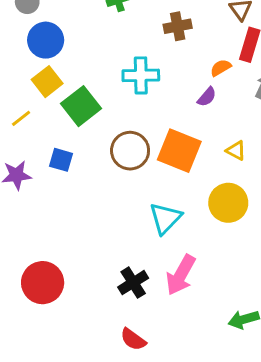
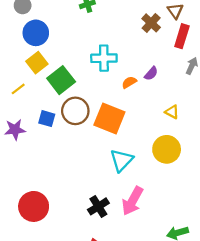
brown cross: (178, 26) -> (151, 23), moved, turned -36
orange semicircle: (221, 68) -> (129, 82), moved
brown circle: (130, 151) -> (75, 111), moved
orange square: (179, 151) -> (109, 119), moved

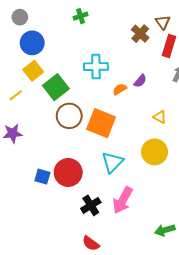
blue square: (47, 119) -> (42, 177), moved
red circle: (34, 206) -> (68, 172), moved

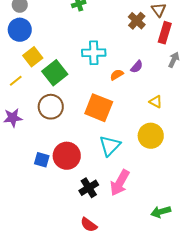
blue circle: (32, 43) -> (20, 30), moved
brown circle: (69, 116) -> (51, 107), moved

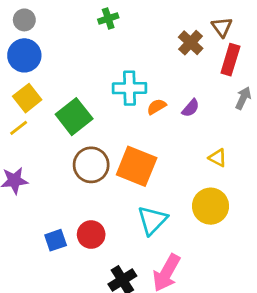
yellow square: (33, 57) -> (27, 98), moved
orange semicircle: (117, 75) -> (156, 107), moved
brown circle: (51, 107) -> (91, 165), moved
red circle: (67, 156) -> (91, 235), size x0.7
blue square: (42, 160) -> (56, 240), turned -35

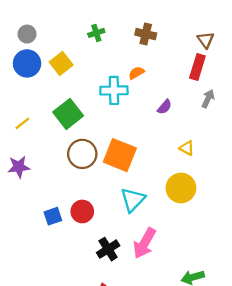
brown triangle: (222, 27) -> (206, 40), moved
brown cross: (191, 43) -> (146, 34), moved, turned -30
yellow square: (27, 98) -> (61, 63), moved
orange semicircle: (156, 107) -> (136, 73), moved

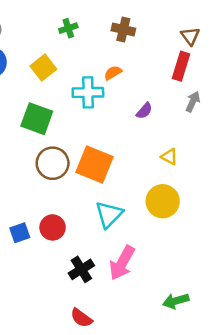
yellow square: (61, 63) -> (43, 68), moved
green square: (68, 114) -> (37, 119), turned -32

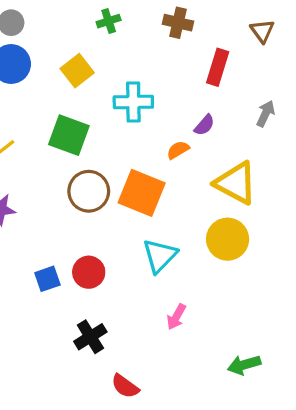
red rectangle: (181, 66) -> (218, 67), moved
orange semicircle: (113, 73) -> (178, 150), moved
yellow triangle: (169, 157) -> (236, 183), size x2.0
pink arrow: (122, 263) -> (176, 317), size x0.6
black cross: (81, 269) -> (90, 337), moved

